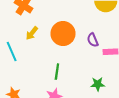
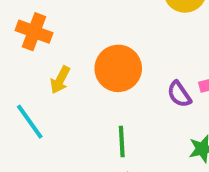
purple semicircle: (93, 40) -> (179, 94), moved

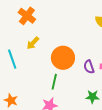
orange circle: (118, 68) -> (63, 58), moved

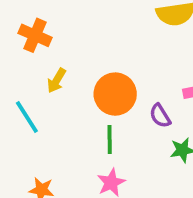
purple semicircle: (89, 67) -> (160, 116), moved

